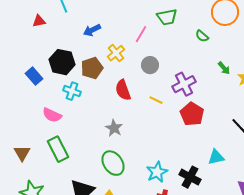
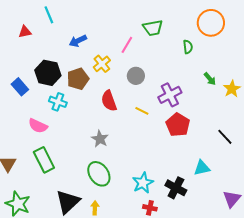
green semicircle: (202, 36) -> (188, 47), turned -136

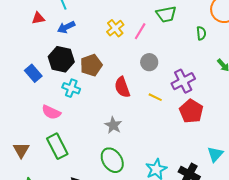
blue arrow: (78, 41) -> (66, 27), moved
yellow cross: (102, 64) -> (115, 28), moved
cyan triangle: (202, 168) -> (215, 154), turned -36

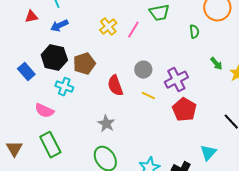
gray circle: (149, 62) -> (143, 70), moved

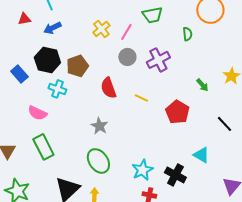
green arrow: (216, 64) -> (202, 85), moved
gray circle: (143, 70) -> (127, 57), moved
purple cross: (176, 80) -> (158, 60), moved
cyan triangle: (208, 153) -> (201, 155), turned -42

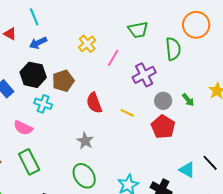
red triangle: (24, 19) -> (10, 34), turned 40
pink line: (126, 32) -> (113, 58), moved
green semicircle: (187, 34) -> (173, 49), size x1.6
gray circle: (127, 57) -> (163, 101), moved
black line: (224, 124) -> (210, 163), moved

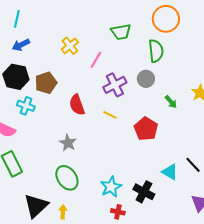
cyan line: (34, 17) -> (17, 19), turned 36
orange circle: (196, 25) -> (166, 19), moved
purple cross: (144, 75) -> (115, 85), moved
gray circle: (163, 101) -> (146, 79), moved

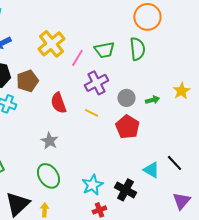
green trapezoid: (121, 32) -> (104, 50), moved
yellow cross: (70, 46) -> (51, 44), size x1.5
gray circle: (146, 79) -> (126, 98), moved
green arrow: (171, 102) -> (152, 100), turned -64
red cross: (118, 212) -> (99, 210), turned -32

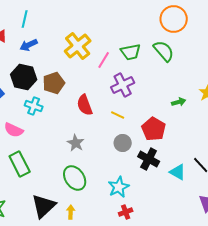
green semicircle: (137, 49) -> (164, 51), turned -35
gray circle: (126, 98) -> (123, 143), moved
black cross: (125, 190) -> (149, 159), moved

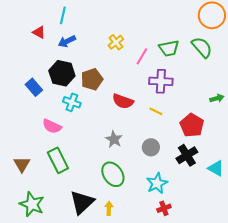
yellow cross: (78, 46) -> (116, 42), size x0.6
purple cross: (123, 85) -> (161, 81), turned 30
red semicircle: (85, 105) -> (123, 101), turned -50
gray circle: (123, 143) -> (151, 147), moved
black cross: (149, 159) -> (187, 155), turned 30

